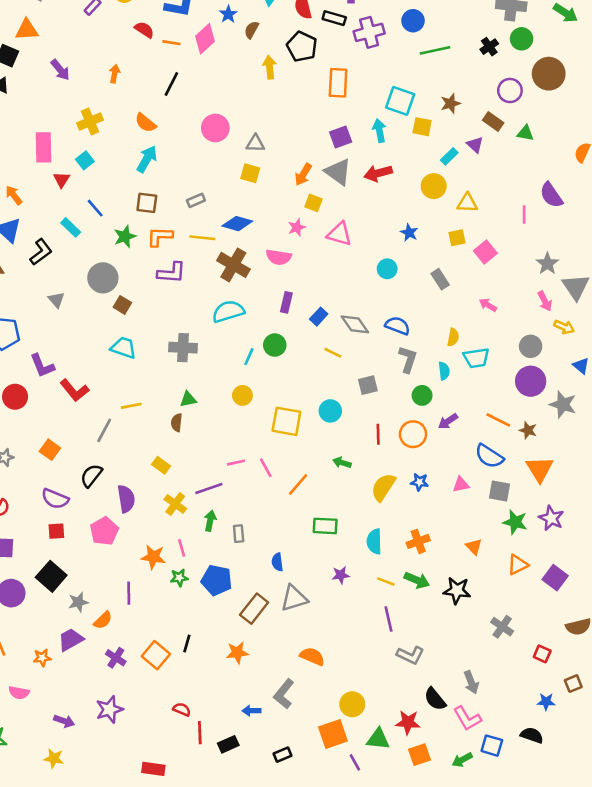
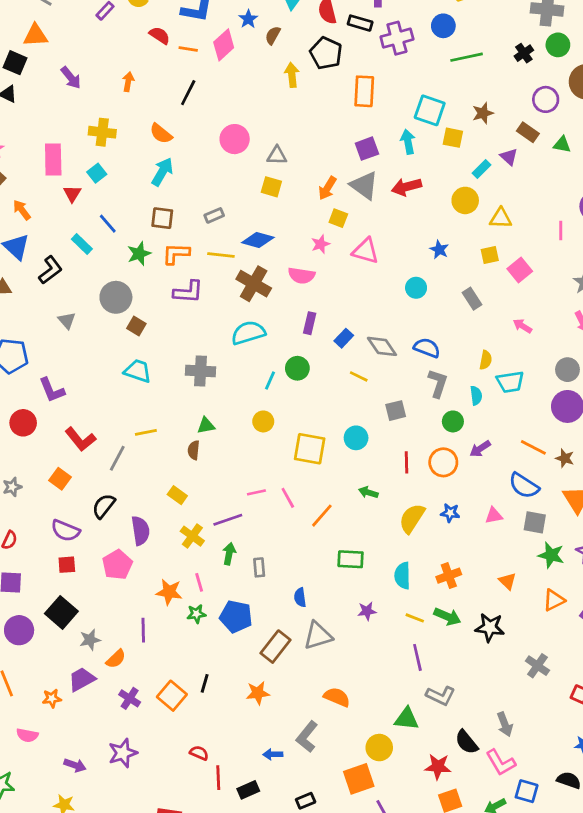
yellow cross: (90, 122) -> (102, 132), turned 30
red L-shape: (74, 390) -> (80, 439), moved
green triangle: (378, 739) -> (406, 719), moved

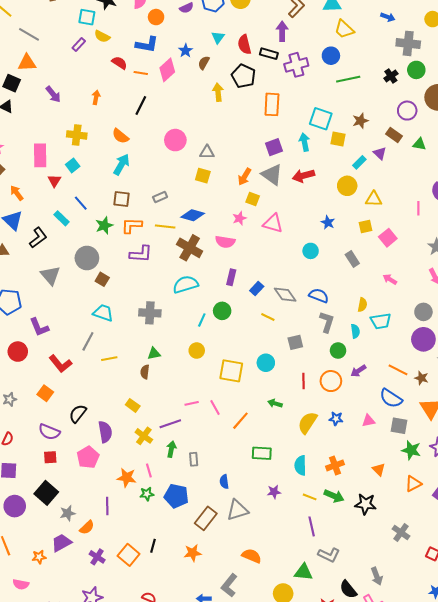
gray triangle: (67, 320) -> (50, 275), size x1.5
gray line: (117, 458) -> (88, 341), moved

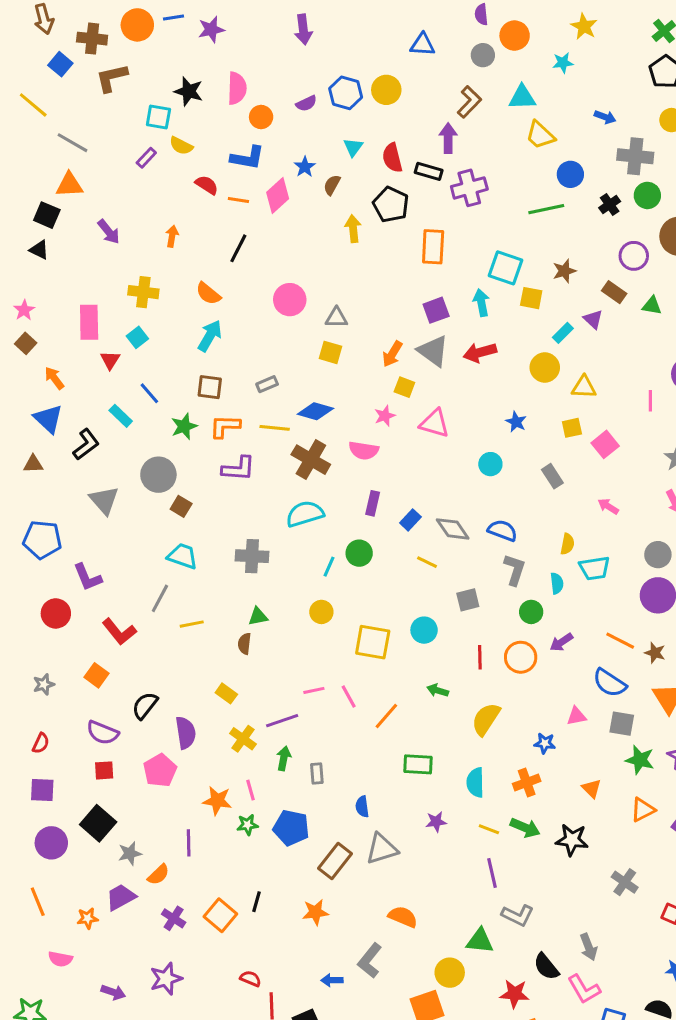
blue circle: (331, 56) -> (570, 174), moved
blue star: (336, 419) -> (545, 743), moved

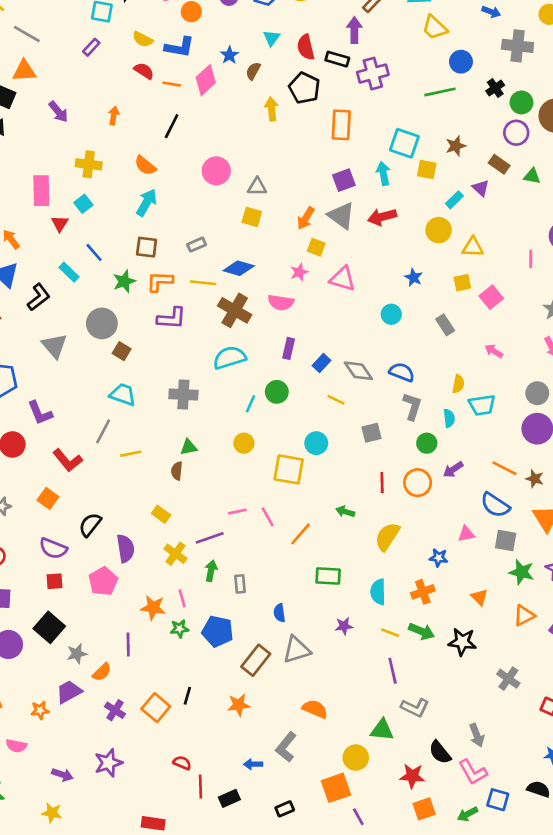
yellow semicircle: (181, 146) -> (143, 39), moved
green circle: (647, 195) -> (521, 102), moved
cyan circle: (424, 630) -> (316, 443), moved

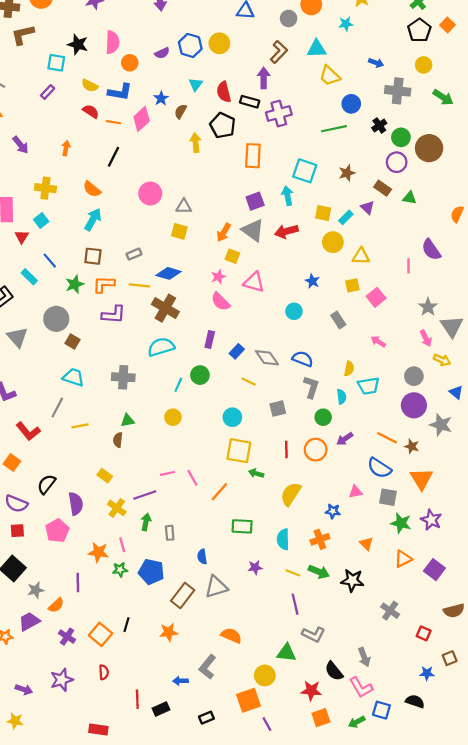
yellow square: (427, 170) -> (323, 213), moved
pink semicircle: (281, 302) -> (220, 302), moved, turned 36
yellow square: (289, 469) -> (239, 451), moved
red semicircle: (182, 763) -> (104, 672), moved, turned 64

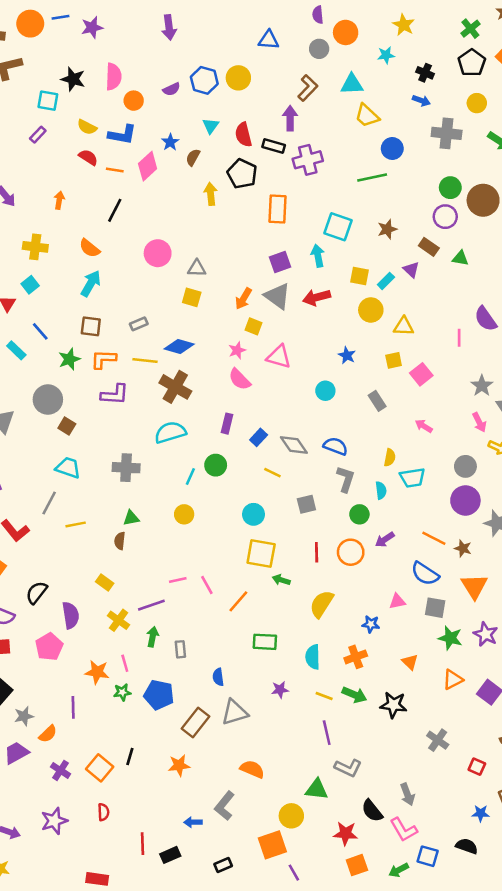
black cross: (379, 125) -> (425, 73), moved, turned -32

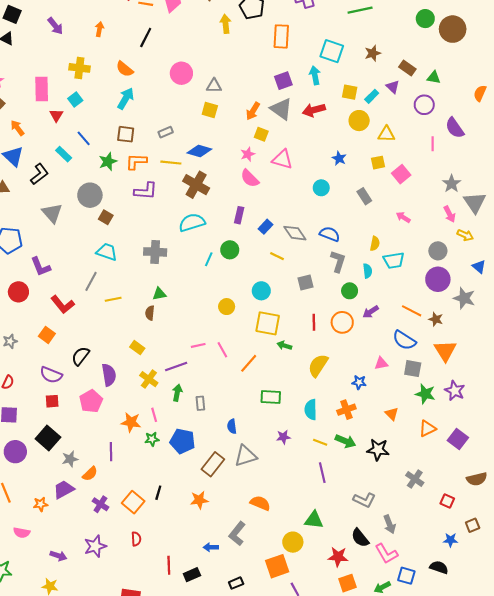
purple circle: (445, 217) -> (424, 105), moved
yellow circle: (184, 514) -> (227, 307), moved
gray L-shape: (348, 768) -> (364, 500), moved

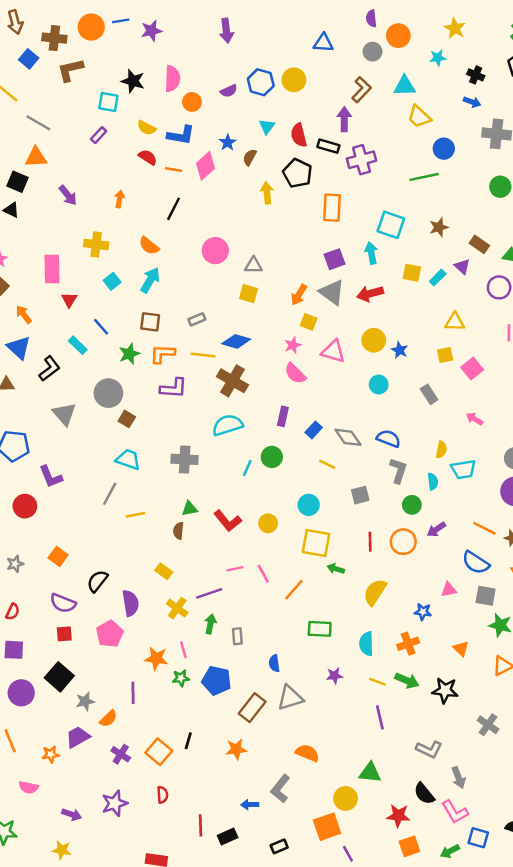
cyan square: (75, 100) -> (112, 281), moved
yellow circle: (359, 121) -> (374, 340), moved
red L-shape: (63, 304) -> (228, 521), moved

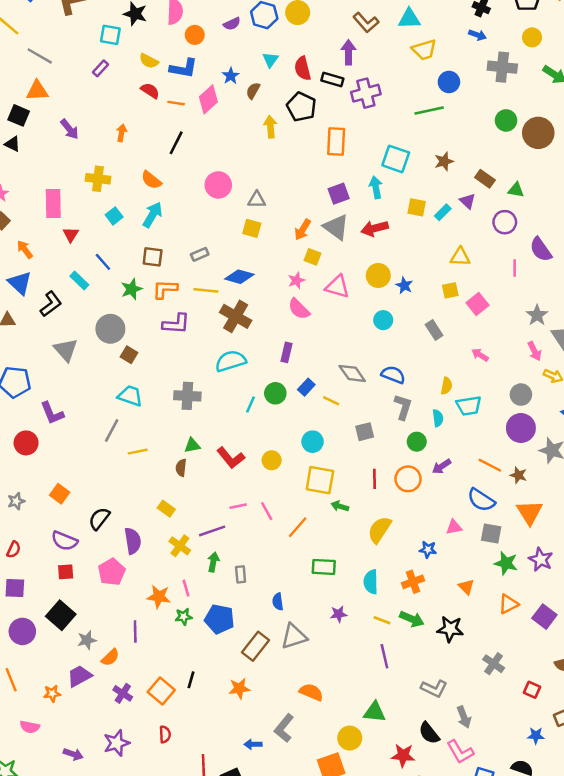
brown L-shape: (361, 90) -> (366, 22), turned 95
yellow trapezoid: (419, 117) -> (424, 50), turned -60
blue rectangle: (314, 430) -> (306, 387), moved

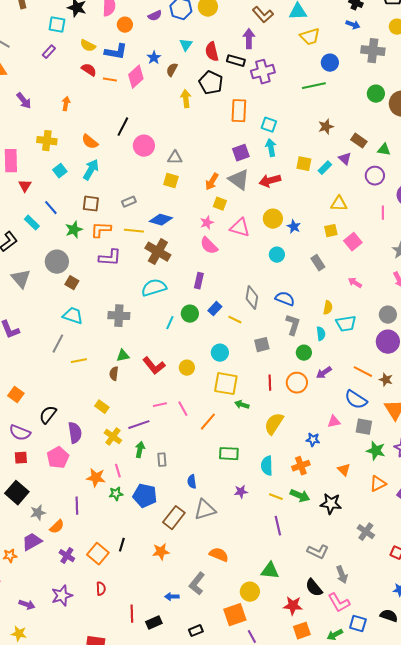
black line: (176, 143) -> (123, 127), moved
cyan square: (396, 159) -> (269, 125), moved, size x0.7
gray diamond: (352, 373) -> (252, 298), turned 45

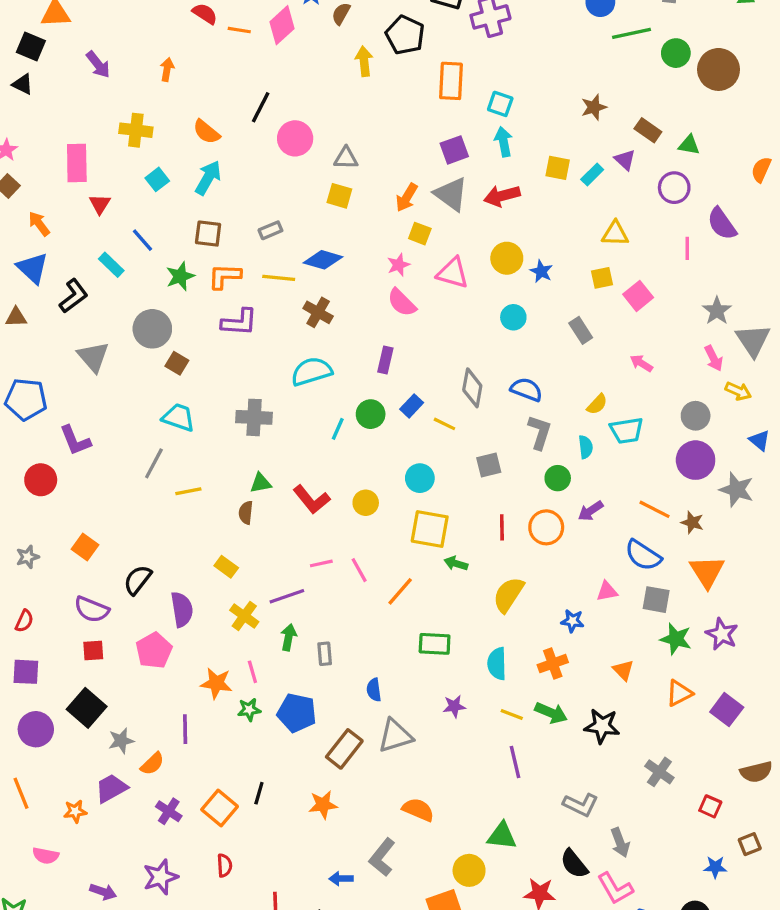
green line: (314, 86) -> (632, 33), moved
brown cross: (158, 252) -> (318, 312), size x0.7
yellow semicircle: (328, 308) -> (597, 404), turned 32

